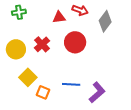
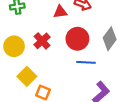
gray diamond: (105, 21) -> (110, 39), moved
blue line: (71, 84) -> (86, 62), moved

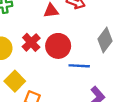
red circle: (77, 39) -> (58, 46), moved

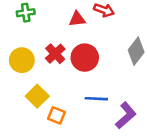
blue line: (79, 66) -> (96, 99), moved

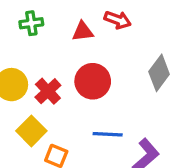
green cross: (26, 13) -> (31, 23), moved
red cross: (55, 54) -> (48, 91), moved

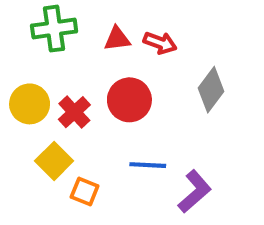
red arrow: (118, 20) -> (160, 43), moved
green cross: (31, 23) -> (54, 29), size x1.5

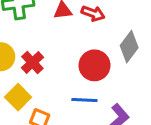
red circle: (129, 100) -> (95, 65), moved

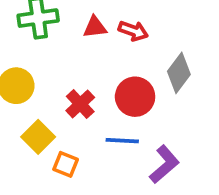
red cross: (32, 62) -> (80, 104), moved

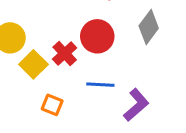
red circle: (135, 97) -> (97, 36), moved
yellow square: (38, 137) -> (33, 64), moved

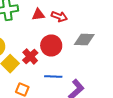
gray diamond: (149, 27) -> (84, 40), turned 55

